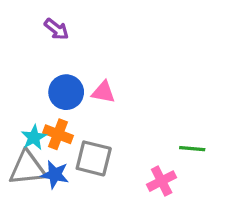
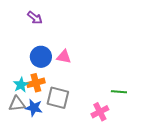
orange cross: (58, 134) -> (36, 83), turned -36
gray triangle: (27, 168) -> (17, 104), size x0.7

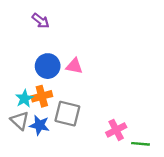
green line: (119, 92) -> (141, 144), moved
gray triangle: (17, 104) -> (20, 121), turned 48

